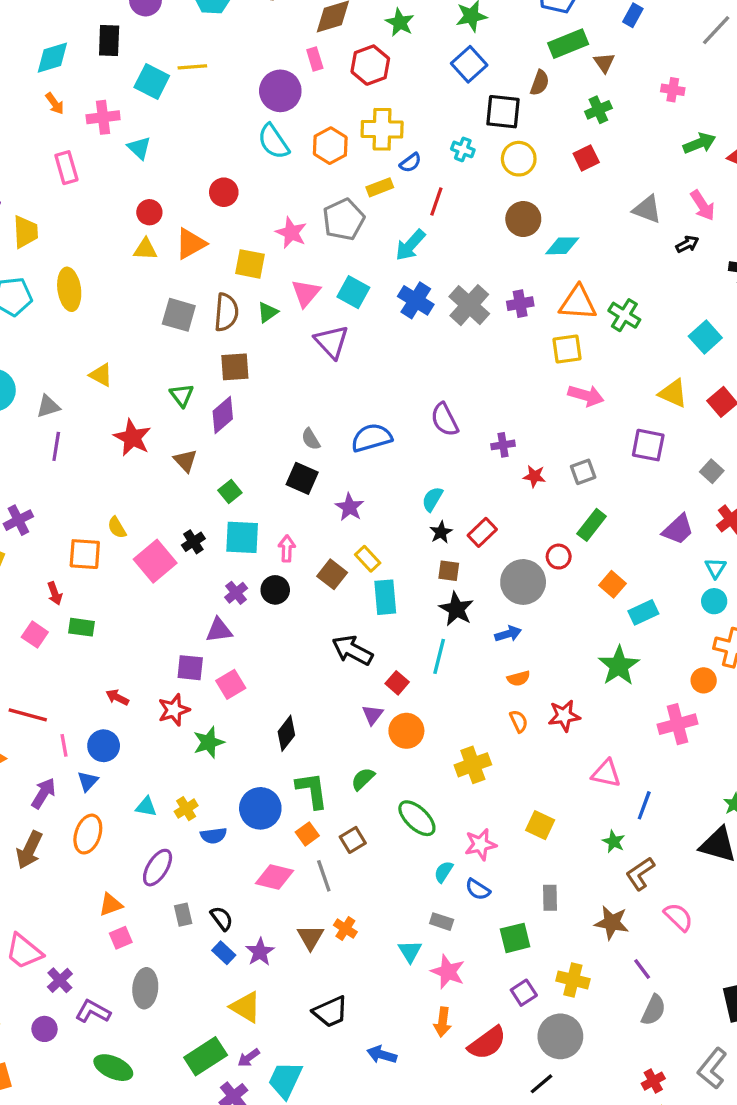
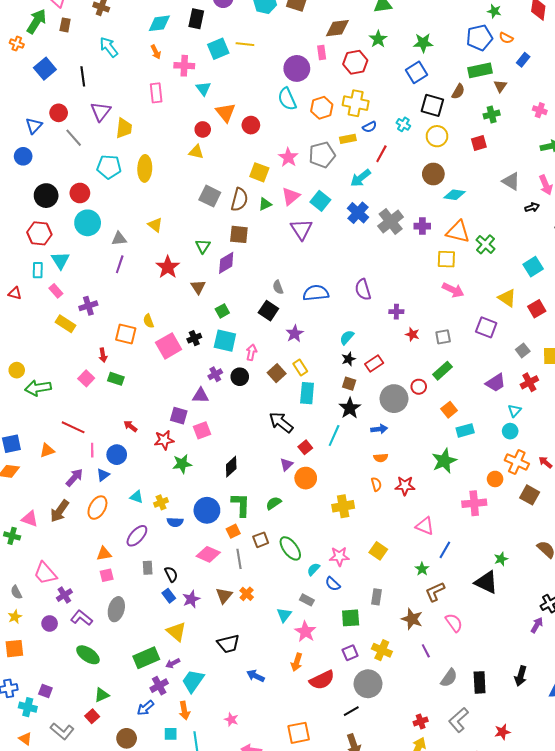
cyan square: (152, 82) -> (218, 49), turned 30
orange triangle: (191, 244) -> (225, 112), moved, turned -50
green ellipse: (417, 818) -> (290, 548), moved
gray semicircle: (654, 1010) -> (449, 678), moved

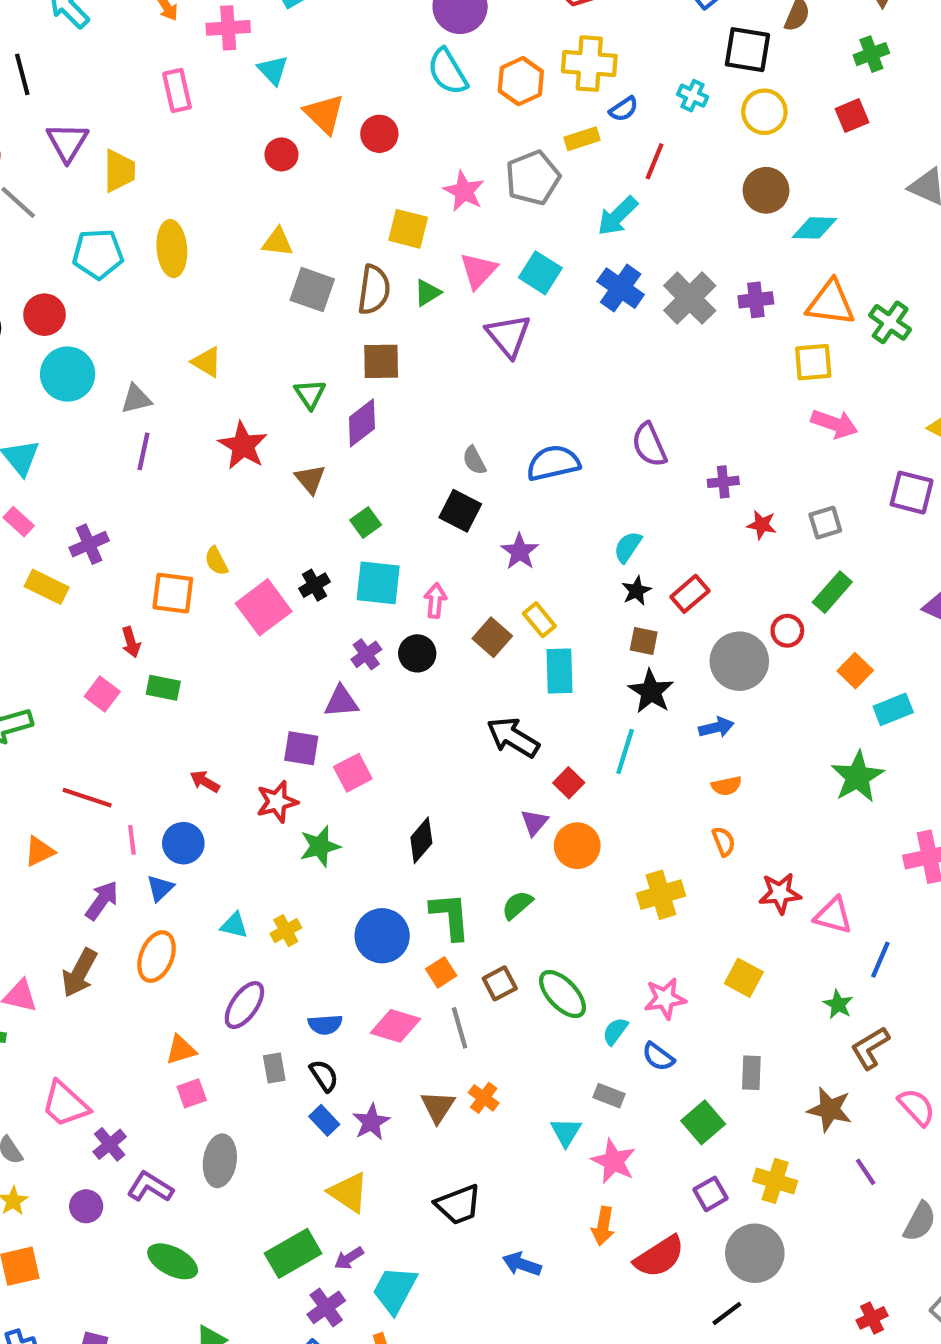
yellow triangle: (196, 152) -> (278, 242), moved
red star: (405, 486) -> (780, 893), moved
blue semicircle: (175, 522) -> (325, 1025), moved
green square: (351, 618) -> (703, 1122), turned -30

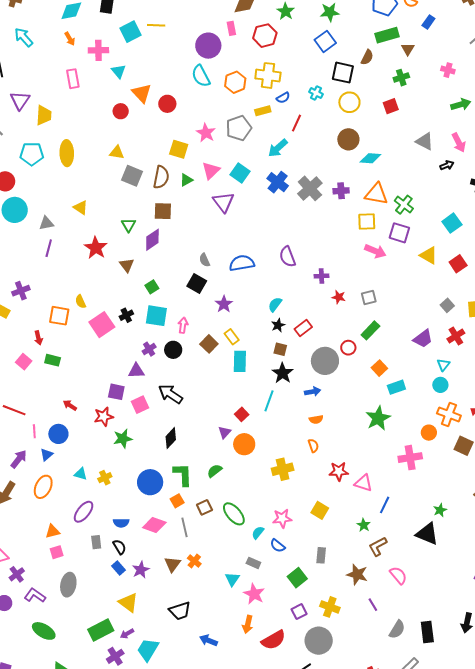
purple square: (912, 493) -> (399, 233), moved
black arrow: (513, 737) -> (171, 394), moved

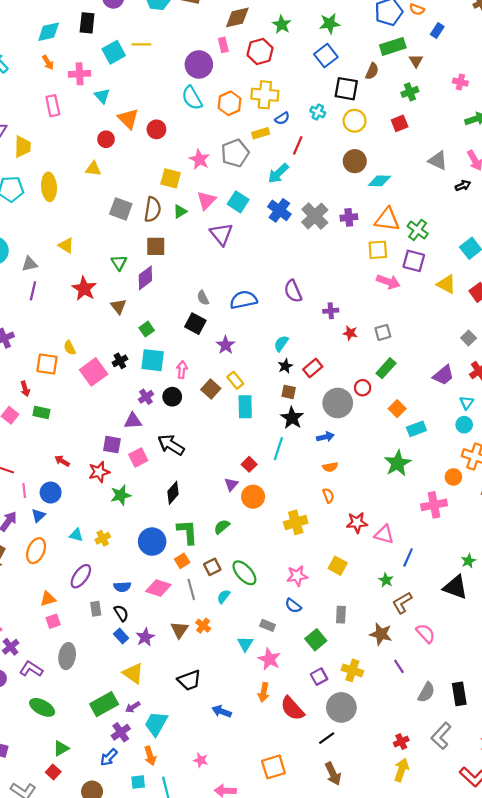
yellow triangle: (117, 152) -> (93, 169), moved
cyan semicircle: (258, 533) -> (224, 596), moved
red semicircle: (274, 640) -> (292, 708), turned 80

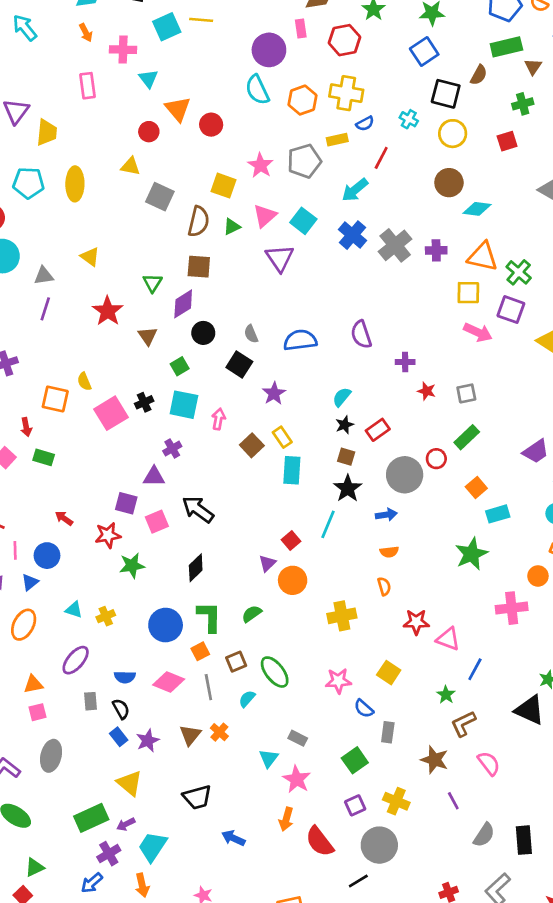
gray square: (121, 209) -> (160, 197), moved
black circle: (172, 397) -> (203, 333), moved
blue semicircle: (293, 606) -> (364, 709), moved

